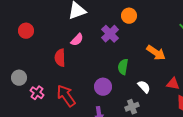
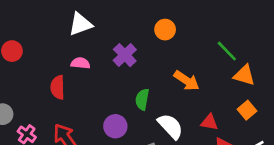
orange circle: (129, 16) -> (165, 30), moved
pink semicircle: (77, 40) -> (80, 63), turned -128
white semicircle: (144, 87) -> (170, 126), size x1.5

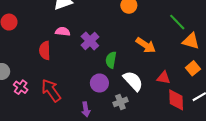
purple cross: (125, 55) -> (90, 41), moved
purple circle: (115, 126) -> (99, 83), moved

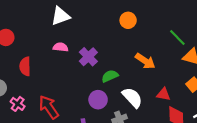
red semicircle: (45, 50) -> (25, 66), moved
green semicircle: (111, 60) -> (110, 76), turned 56

